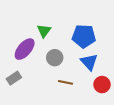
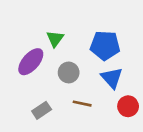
gray rectangle: (14, 78) -> (42, 110), moved

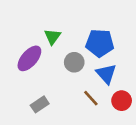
gray circle: (69, 72) -> (74, 62), moved
brown line: (82, 104) -> (91, 98), moved, turned 36

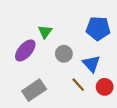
blue pentagon: (100, 43) -> (98, 28), moved
gray rectangle: (40, 104) -> (34, 90), size x1.5

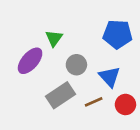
brown line: (78, 85) -> (94, 102), turned -72
gray rectangle: (34, 90) -> (61, 95), moved

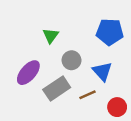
purple ellipse: (30, 61) -> (28, 73), moved
red circle: (125, 104) -> (117, 107), moved

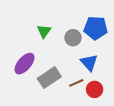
gray circle: (71, 60) -> (73, 38), moved
red circle: (117, 107) -> (95, 89), moved

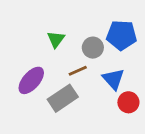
brown line: (76, 83) -> (78, 71), moved
red circle: (95, 89) -> (128, 102), moved

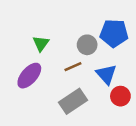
green triangle: (56, 39) -> (41, 43), moved
gray rectangle: (63, 98) -> (73, 101), moved

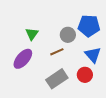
blue triangle: (106, 74) -> (93, 55), moved
red circle: (120, 96) -> (85, 75), moved

